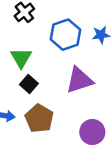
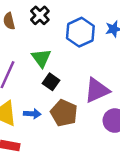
purple triangle: (79, 80) -> (97, 90), moved

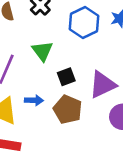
black square: (51, 82) -> (66, 77), moved, turned 35
blue arrow: (32, 114) -> (34, 100), moved

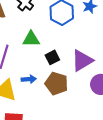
green triangle: (42, 51) -> (31, 39), turned -48

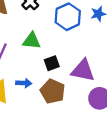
purple triangle: (82, 61) -> (83, 70), turned 35

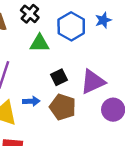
green triangle: (32, 41) -> (40, 43), moved
purple triangle: (83, 70) -> (93, 82), turned -30

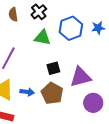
blue arrow: (31, 101) -> (27, 92), moved

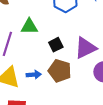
green triangle: (42, 38) -> (29, 27), moved

